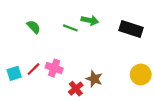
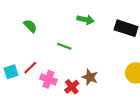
green line: (70, 28) -> (64, 46), moved
pink cross: (54, 68) -> (48, 79), moved

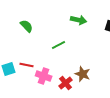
green line: (64, 46) -> (59, 45), turned -48
red line: (30, 68) -> (27, 65), turned 56

